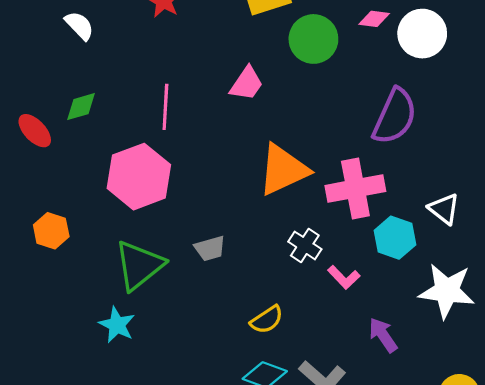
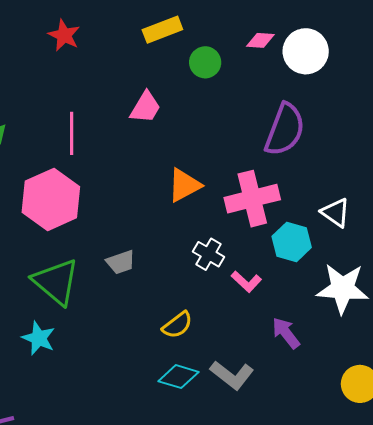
green circle: (313, 39) -> (205, 62), size x0.7
orange triangle: (283, 170) -> (184, 185), size x0.7
green triangle: (139, 265) -> (56, 282), turned -38

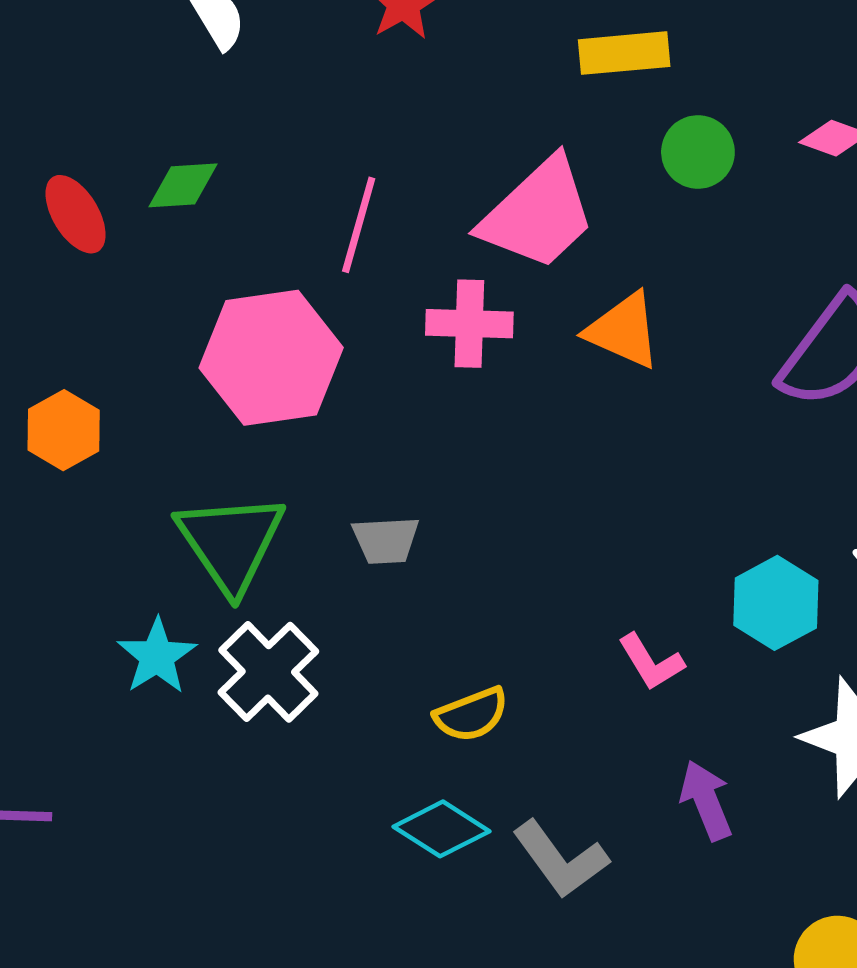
pink trapezoid: (145, 107) -> (538, 214), size x1.6
orange triangle: (184, 185) -> (624, 330), moved, turned 36
pink cross: (252, 199) -> (469, 324), moved, size x0.7
white cross: (209, 254) -> (268, 672), moved, size x1.4

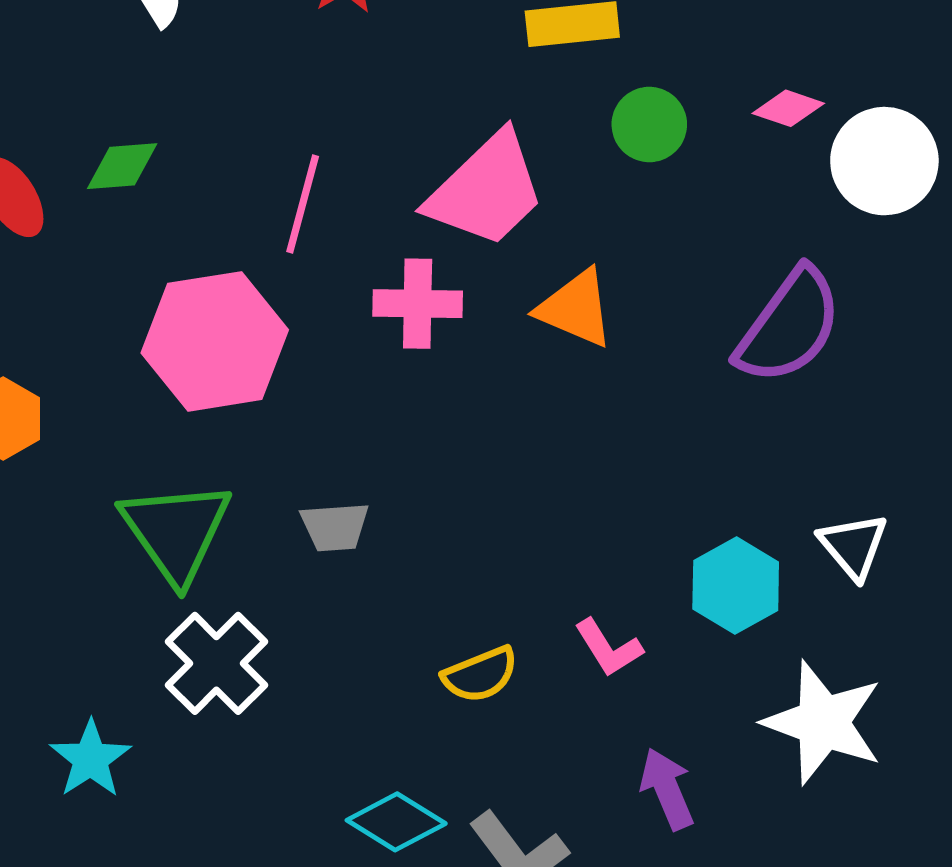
cyan star: (157, 656) -> (90, 759), moved
yellow semicircle: (471, 715) -> (480, 675), moved

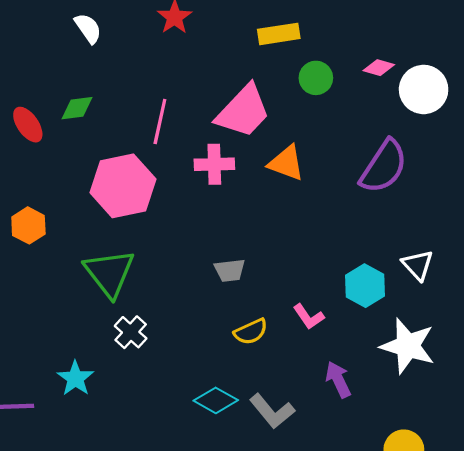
gray trapezoid: (335, 527) -> (230, 270), moved
white cross: (216, 663) -> (131, 332), size x0.7

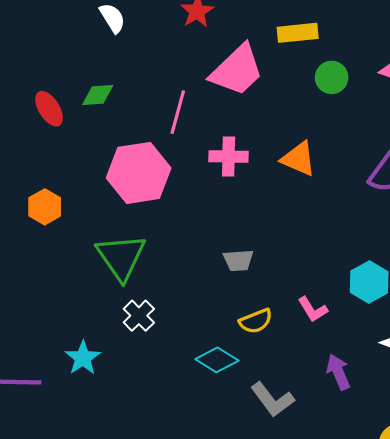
pink trapezoid: (243, 111) -> (237, 70), moved
cyan diamond: (216, 400) -> (217, 360), moved

